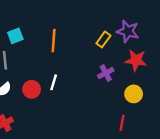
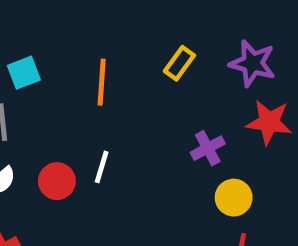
yellow rectangle: (103, 39) -> (179, 63), moved
yellow circle: (134, 94) -> (234, 198), moved

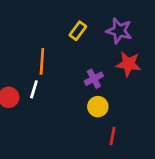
orange line: (102, 82) -> (42, 61), moved
yellow circle: (234, 198) -> (98, 107), moved

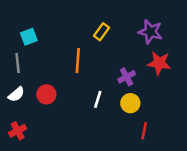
yellow rectangle: (78, 31) -> (102, 32), moved
white line: (34, 89) -> (98, 99), moved

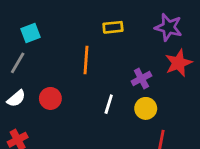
yellow rectangle: (102, 32) -> (113, 27), turned 48
gray line: (18, 63) -> (18, 63), turned 36
red star: (159, 63) -> (178, 63), turned -30

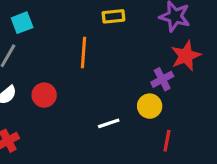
purple cross: (141, 79) -> (162, 79), moved
white line: (109, 104) -> (109, 123), moved, turned 54

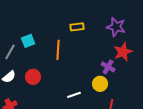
cyan square: (22, 23) -> (28, 41), moved
purple cross: (162, 79) -> (108, 67), turned -32

